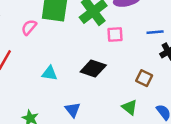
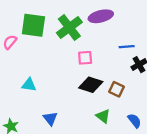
pink square: (115, 35) -> (85, 58), moved
black diamond: (93, 68) -> (91, 85), moved

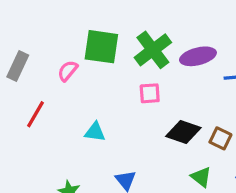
purple ellipse: (101, 16) -> (198, 56), moved
pink square: (85, 58) -> (150, 93), moved

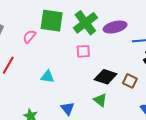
green triangle: (201, 177) -> (100, 100), moved

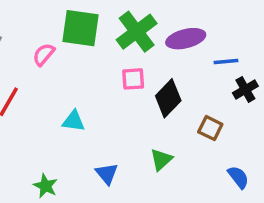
black diamond: (106, 77) -> (168, 98), moved, turned -65
green triangle: (100, 100) -> (161, 160), turned 40

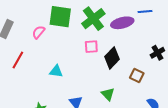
blue line: (226, 61) -> (145, 11), moved
green triangle: (161, 160) -> (108, 94), turned -32

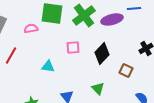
pink semicircle: (39, 32) -> (31, 28), turned 40
pink square: (91, 47) -> (73, 47), moved

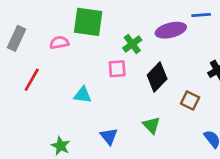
green cross: (84, 15) -> (132, 44), moved, size x0.6

